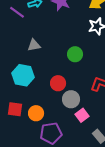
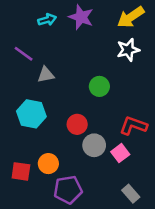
purple line: (17, 12) -> (24, 54), moved
red square: (15, 109) -> (21, 171), moved
pink square: (82, 115) -> (120, 153), moved

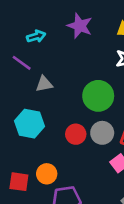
cyan arrow: (47, 20) -> (36, 36), moved
green circle: (99, 86) -> (98, 96), size x1.5
gray circle: (94, 145) -> (102, 133), moved

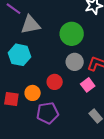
gray triangle: (44, 84) -> (31, 25), size x1.5
red circle: (76, 134) -> (55, 82), moved

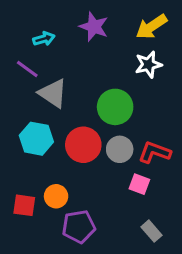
gray triangle: (31, 25) -> (53, 93), turned 45
red circle: (55, 82) -> (83, 145), moved, size x1.5
pink square: (88, 85) -> (139, 184), turned -32

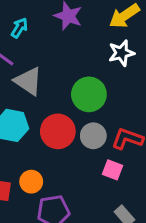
cyan arrow: (44, 39) -> (19, 28), turned -42

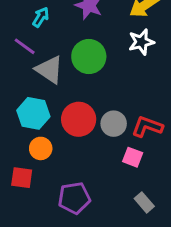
green circle: (89, 94) -> (89, 57), moved
orange circle: (31, 182) -> (41, 148), moved

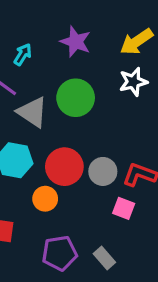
orange circle: (41, 148) -> (45, 199), moved
gray rectangle: (144, 202) -> (104, 258), moved

